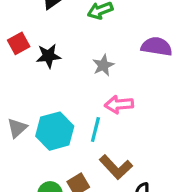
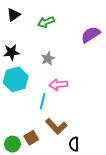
purple semicircle: (157, 46) -> (91, 35), moved, turned -42
cyan hexagon: (55, 131) -> (16, 79), moved

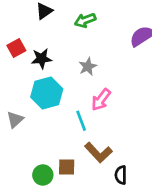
pink arrow: (58, 85) -> (101, 100), turned -48
cyan line: (43, 101) -> (81, 121), turned -35
brown square: (31, 138) -> (67, 167), turned 32

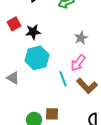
gray star: (88, 67) -> (81, 38), moved
gray triangle: (15, 119) -> (13, 78), turned -48
brown L-shape: (98, 153) -> (87, 86), moved

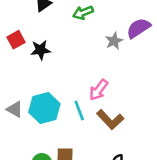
gray star: (81, 38) -> (114, 41), moved
cyan hexagon: (37, 58) -> (44, 108), moved

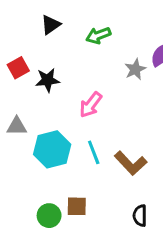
pink arrow: (99, 90) -> (91, 105), moved
gray triangle: (15, 109) -> (17, 126), moved, turned -30

